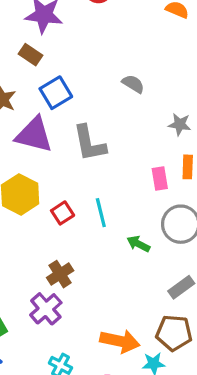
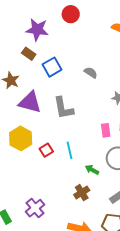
blue square: (56, 93) -> (52, 67), moved
brown cross: (60, 274) -> (82, 193), moved

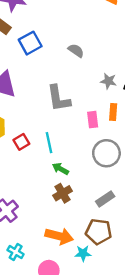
gray L-shape: (63, 108) -> (59, 98), moved
green arrow: (92, 170) -> (60, 169), moved

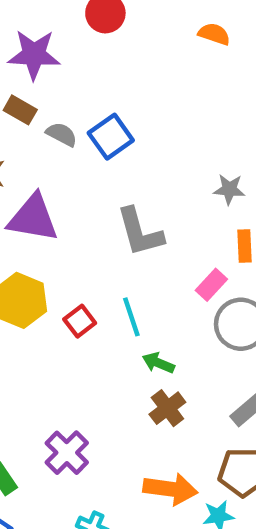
blue square: (30, 43) -> (111, 137), moved
gray semicircle: (76, 50) -> (62, 134), moved
pink rectangle: (93, 120) -> (211, 285), moved, turned 56

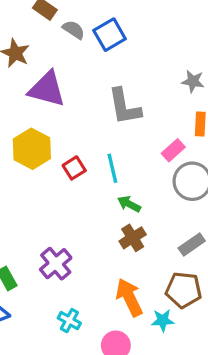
orange arrow: (170, 489) -> (129, 297), turned -129

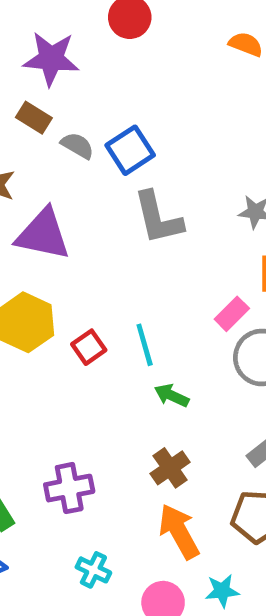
gray L-shape: (124, 107) -> (158, 218), moved
brown cross: (133, 238) -> (170, 468), moved
purple cross: (56, 264) -> (69, 488), turned 32
cyan star: (163, 320) -> (222, 591), moved

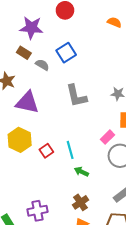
blue square: (130, 150) -> (66, 53), moved

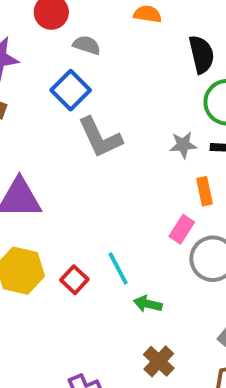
gray semicircle: (42, 65) -> (87, 45), moved
gray L-shape: (76, 96) -> (100, 137), moved

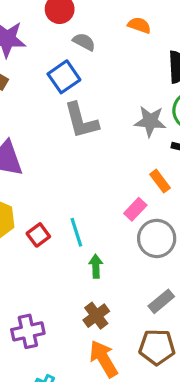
gray star: (183, 145) -> (150, 121), moved, size x1.4
orange rectangle: (205, 191) -> (160, 181), turned -35
green arrow: (148, 304) -> (96, 266), turned 65

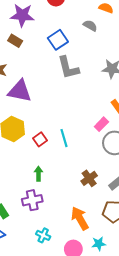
gray semicircle: (84, 42) -> (90, 26), moved
green arrow: (96, 266) -> (38, 174), moved
brown cross: (96, 316) -> (89, 178), moved

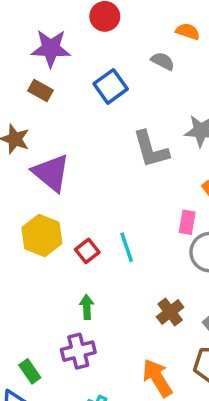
gray L-shape: (68, 68) -> (151, 149), moved
purple triangle: (20, 91) -> (51, 173), turned 30
pink rectangle: (101, 124) -> (187, 222), turned -32

